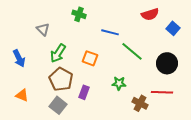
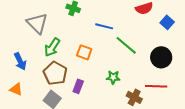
gray triangle: (43, 29) -> (37, 23), size x1.6
blue arrow: (19, 58) -> (20, 61), moved

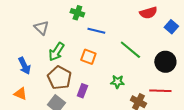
gray triangle: (37, 23) -> (41, 28), size x0.7
blue line: (104, 26) -> (96, 31), moved

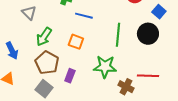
green line: (130, 50) -> (118, 35), turned 55
black circle: (165, 62) -> (148, 34), moved
green star: (117, 82) -> (105, 67), size x1.6

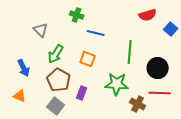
black circle: (148, 34) -> (158, 68), moved

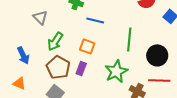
green star: (117, 84) -> (116, 71), turned -30
purple rectangle: (82, 93) -> (81, 68), moved

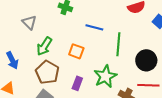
blue line: (95, 20) -> (94, 27), moved
purple rectangle: (81, 68) -> (77, 83), moved

